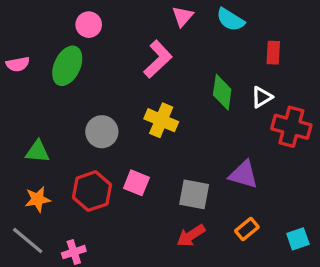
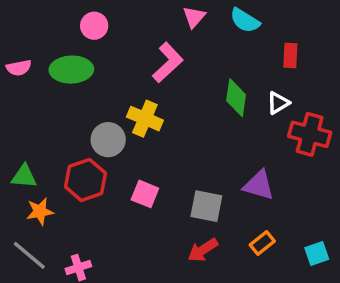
green ellipse: (67, 66) -> (71, 70), turned 63
yellow cross: (161, 120) -> (145, 119), moved
green triangle: (38, 152) -> (24, 176), moved
red hexagon: (92, 191) -> (85, 180), moved

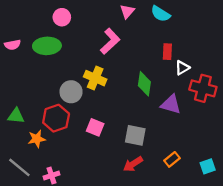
red rectangle: (290, 56) -> (167, 52), moved
green diamond: (236, 98) -> (144, 84), moved
purple triangle: (259, 185) -> (171, 104), moved
orange star: (40, 211) -> (37, 139), moved

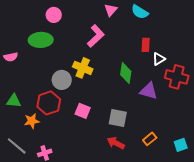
pink semicircle: (13, 45) -> (11, 57), moved
red arrow: (133, 164) -> (116, 143), turned 60

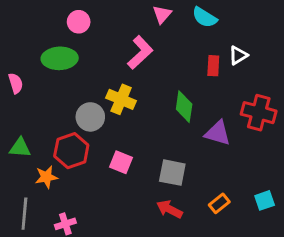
pink semicircle: (11, 57) -> (16, 83), turned -96
white triangle: (159, 59) -> (238, 55), moved
cyan square: (181, 145) -> (265, 200), moved
gray line: (17, 146) -> (24, 214), turned 55

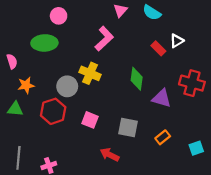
red rectangle: (213, 66) -> (158, 48), turned -48
orange star: (46, 177) -> (26, 85), moved
orange rectangle: (219, 203) -> (163, 137), moved
red arrow: (169, 209) -> (110, 155), moved

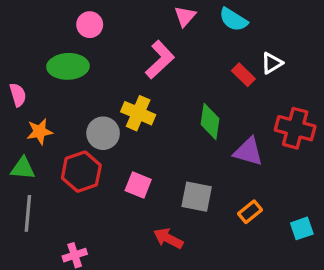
gray line: (18, 158) -> (28, 213), moved

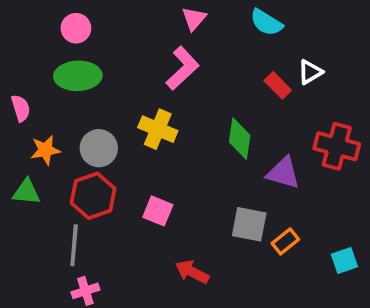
pink triangle: (185, 16) -> (194, 19), moved
pink circle: (90, 25) -> (76, 28), moved
gray circle: (103, 133) -> (99, 148), moved
gray square: (197, 197) -> (249, 224), moved
gray line: (28, 213) -> (74, 245), moved

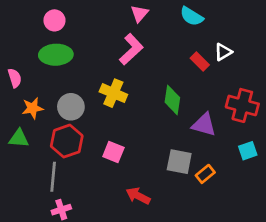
cyan square: (344, 260) -> (248, 151), moved

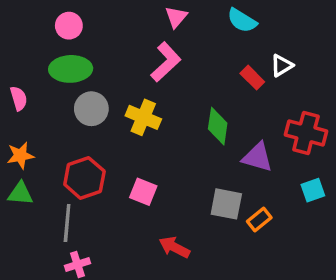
gray circle: (71, 107) -> (91, 109), moved
orange star: (33, 108) -> (20, 155), moved
green triangle: (19, 138) -> (20, 194), moved

